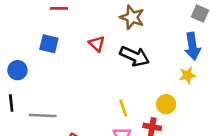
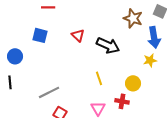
brown star: (132, 17) -> (133, 18), moved
yellow line: (123, 108) -> (99, 78), moved
gray line: (43, 116) -> (49, 92), moved, turned -30

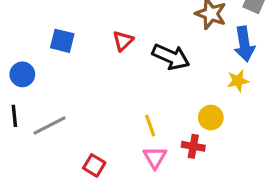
red triangle: (78, 35) -> (123, 41), turned 32
yellow line: (99, 78) -> (150, 126), moved
gray line: (49, 92) -> (49, 126), moved

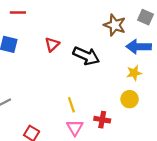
blue arrow: (244, 44) -> (139, 47), turned 100
yellow circle: (211, 118) -> (130, 99), moved

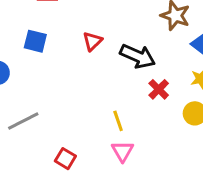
red cross: (102, 120) -> (159, 89), moved, turned 35

